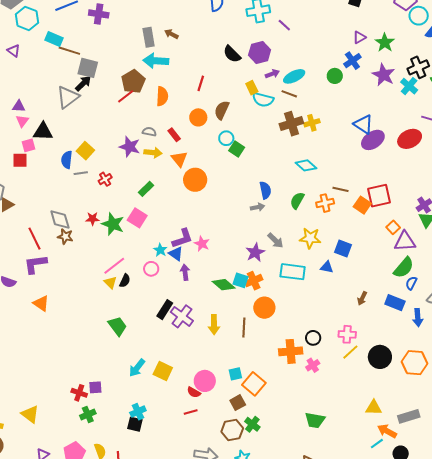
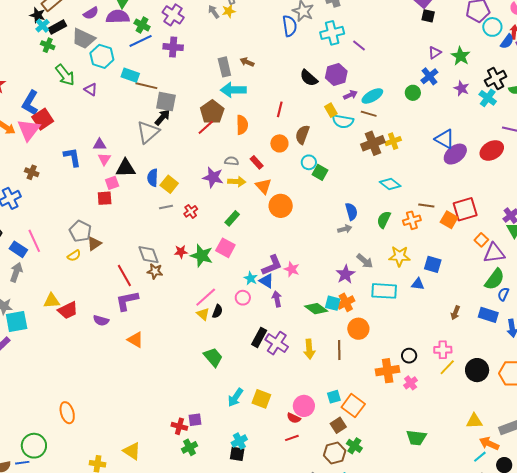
purple star: (384, 75) -> (461, 88), size x0.7
blue semicircle: (67, 160) -> (153, 178), moved

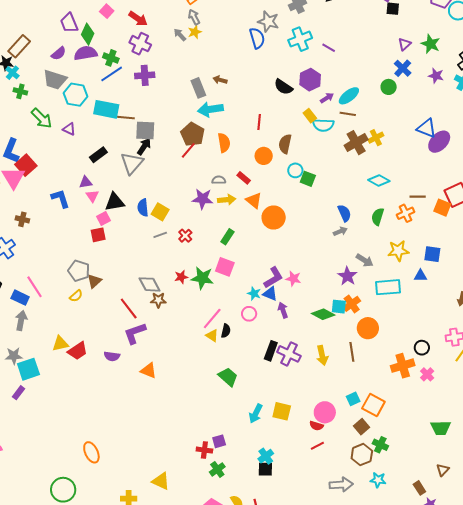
black rectangle: (57, 27) -> (98, 155), moved
cyan rectangle: (130, 75) -> (106, 109), size x1.4

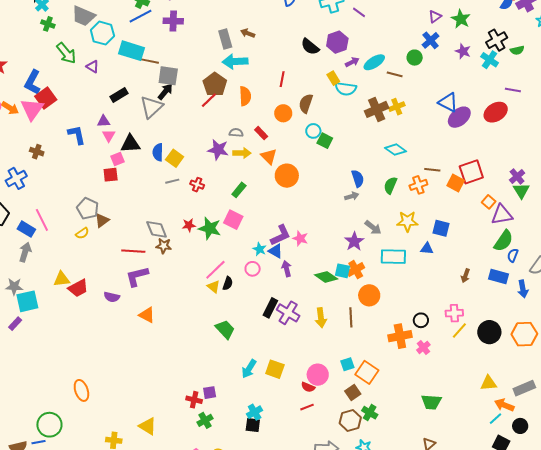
brown line: (348, 114) -> (395, 74), moved
red cross: (185, 236) -> (197, 185), turned -32
red line: (129, 308) -> (133, 251), turned -55

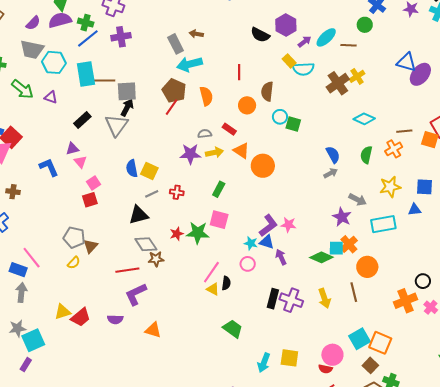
cyan rectangle: (132, 51) -> (86, 74), turned 75
black triangle: (130, 144) -> (139, 215), moved
cyan square: (347, 364) -> (359, 339), size x1.5

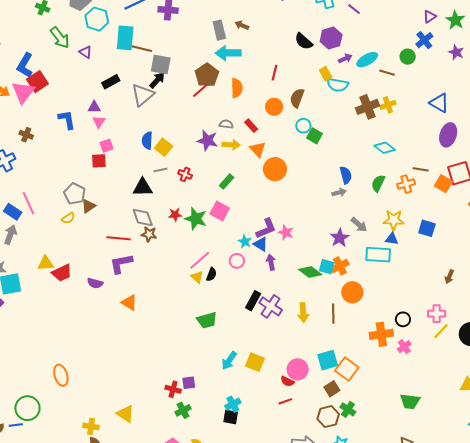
purple ellipse: (420, 74) -> (448, 135), moved, turned -35
blue triangle: (415, 210) -> (392, 239), moved
green trapezoid: (233, 329) -> (207, 320), turned 115

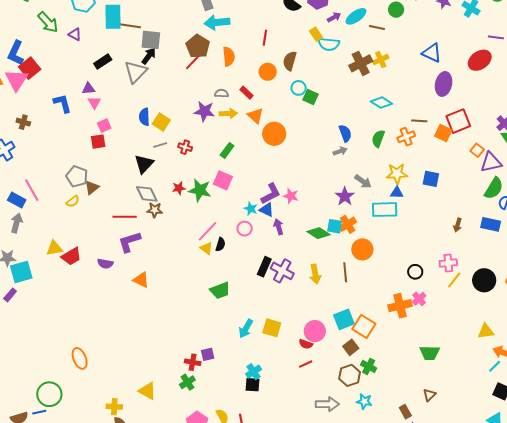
black triangle: (143, 187) -> (144, 164), turned -40
orange cross: (381, 334) -> (400, 306), moved
green cross: (183, 410) -> (187, 382), moved

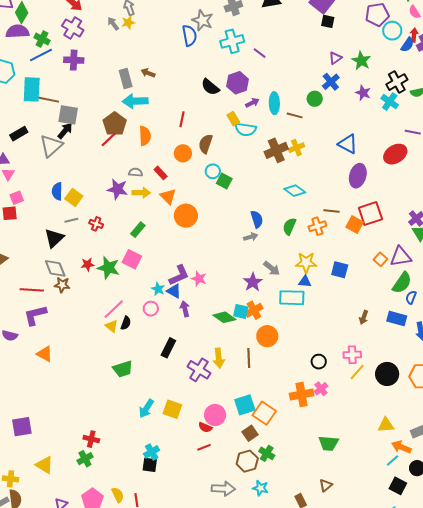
cyan ellipse: (356, 16) -> (274, 103), turned -60
orange square: (477, 150) -> (380, 259), moved
purple cross: (282, 271) -> (199, 370), moved
purple square: (208, 354) -> (22, 427), moved, size x1.5

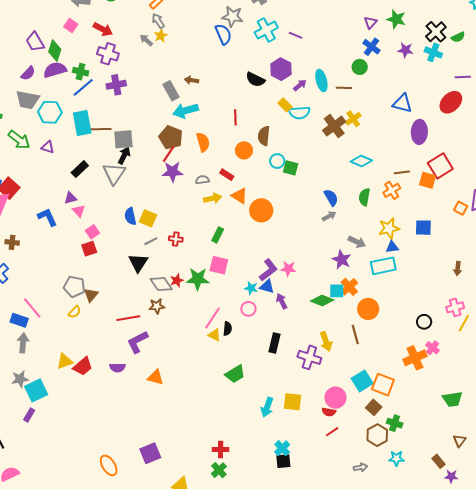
purple star: (117, 189) -> (173, 172), moved
gray diamond: (55, 268) -> (161, 284), moved
gray arrow: (223, 489) -> (360, 467), size x0.6

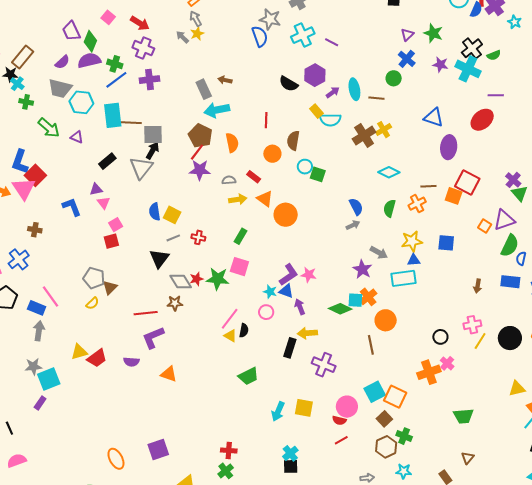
cyan cross: (433, 52) -> (468, 69), size x1.4
red square: (440, 166) -> (467, 182), turned -35
yellow arrow: (326, 341) -> (307, 333), moved, turned 102

